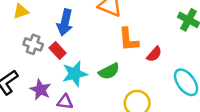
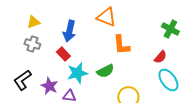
gray cross: (33, 44) -> (32, 44), moved
red semicircle: (154, 54) -> (160, 57), moved

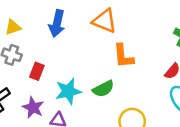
blue arrow: (69, 31) -> (57, 24), moved
red rectangle: (63, 54) -> (37, 71), moved, turned 64

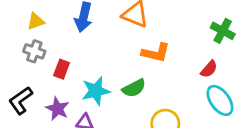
orange L-shape: (123, 56) -> (156, 53), turned -72

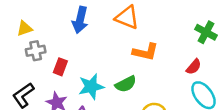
yellow triangle: (36, 21) -> (25, 29), moved
gray cross: (34, 51) -> (36, 51), turned -30

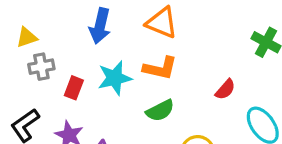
orange L-shape: (146, 52) -> (160, 68), moved
red semicircle: (194, 67) -> (225, 89), moved
cyan star: (91, 87) -> (115, 78), moved

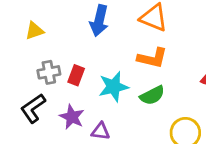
gray cross: (41, 67) -> (49, 72), moved
cyan star: (115, 78) -> (114, 87), moved

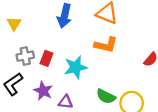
yellow triangle: (34, 31) -> (14, 24), turned -40
green semicircle: (152, 95) -> (106, 96), moved, turned 54

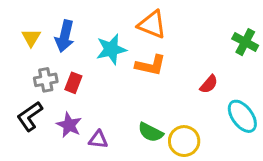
blue arrow: (64, 16) -> (65, 36), moved
cyan star: (76, 67) -> (111, 49), moved

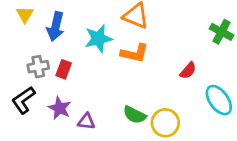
yellow triangle: (31, 38) -> (25, 14), moved

